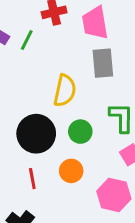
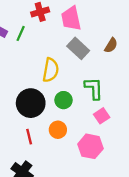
gray rectangle: (103, 63) -> (78, 48), turned -40

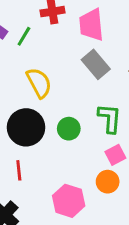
yellow semicircle: (51, 70) -> (39, 83), moved, turned -45
orange circle: (58, 130) -> (108, 182), moved
pink hexagon: (90, 146) -> (69, 201), moved

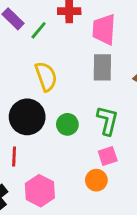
gray rectangle: (96, 64) -> (102, 67), turned 32
pink hexagon: (69, 201) -> (40, 191), moved

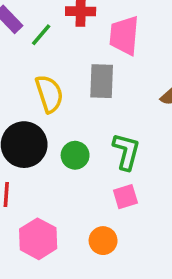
gray rectangle: (102, 67) -> (102, 81), moved
orange circle: (96, 180) -> (103, 241), moved

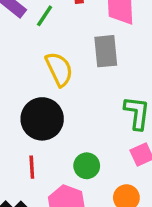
green circle: (75, 155) -> (87, 166), moved

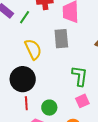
red line: (32, 167) -> (26, 103), moved

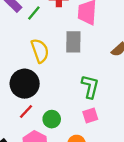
red line: (26, 103) -> (26, 111), turned 40

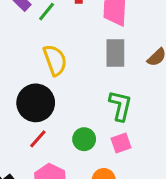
gray rectangle: (73, 42) -> (115, 53), moved
green circle: (52, 119) -> (84, 139), moved

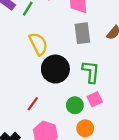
black circle: (36, 103) -> (55, 69), moved
green circle: (84, 139) -> (75, 105), moved

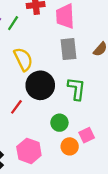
pink square: (95, 99) -> (87, 135), moved
red line: (33, 104) -> (16, 107), moved

